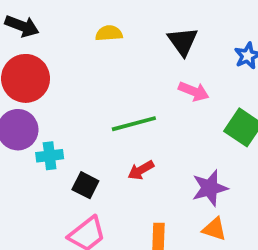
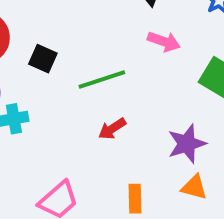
black square: (85, 185) -> (43, 59), moved

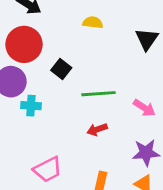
pink arrow: (164, 41) -> (144, 108), moved

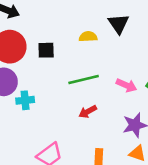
yellow semicircle: (93, 23) -> (88, 37), moved
black square: (61, 69) -> (46, 50), moved, turned -30

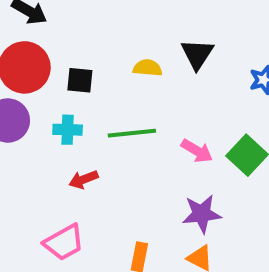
cyan cross: (25, 100) -> (68, 130), moved
red arrow: (88, 112) -> (83, 179), moved

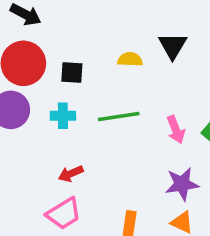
pink arrow: (197, 151) -> (176, 130), turned 40
red arrow: (83, 179) -> (71, 174), moved

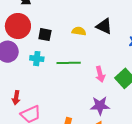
black triangle: (173, 46) -> (104, 26), turned -42
red arrow: (71, 174) -> (16, 98), moved, turned -64

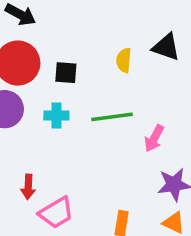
yellow semicircle: (79, 31) -> (124, 60), turned -88
pink arrow: (100, 74) -> (154, 138), moved, turned 49

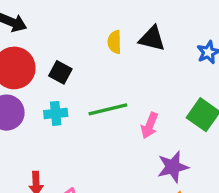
yellow semicircle: (124, 60) -> (115, 42), moved
black square: (66, 73) -> (60, 72), turned 30

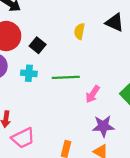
black triangle: (152, 39) -> (115, 22), moved

